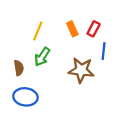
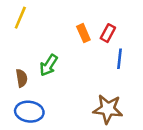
yellow line: (38, 31) -> (20, 18), moved
brown star: (81, 70) -> (108, 109), moved

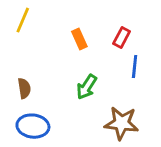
orange rectangle: (83, 33) -> (79, 39), moved
green arrow: (49, 65) -> (87, 87), moved

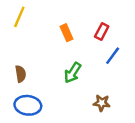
blue line: (135, 67) -> (113, 56), turned 30
brown star: (122, 123) -> (102, 103), size x0.6

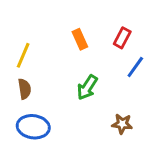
yellow line: (19, 17) -> (23, 55), moved

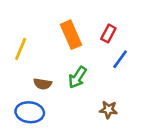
orange rectangle: (80, 39) -> (71, 35), size x1.5
brown semicircle: (24, 89) -> (43, 84), moved, turned 108

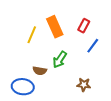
yellow line: (21, 49) -> (32, 35), moved
brown semicircle: (43, 84) -> (40, 71), moved

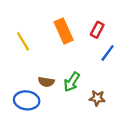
yellow line: (32, 35) -> (23, 41), moved, turned -54
green arrow: (60, 60) -> (72, 82), moved

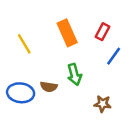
green arrow: (72, 82) -> (74, 74), moved, turned -48
blue ellipse: (27, 100) -> (21, 93), moved

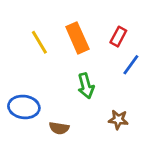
yellow line: (24, 44) -> (39, 42), moved
brown semicircle: (49, 87) -> (59, 128), moved

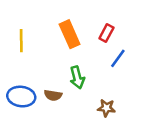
yellow line: (39, 42) -> (21, 41), moved, turned 30
brown semicircle: (59, 128) -> (53, 95), moved

